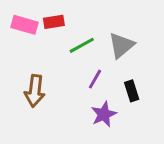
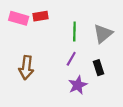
green line: (82, 45) -> (74, 31), moved, turned -60
gray triangle: (121, 45) -> (103, 34), moved

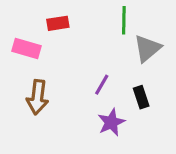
pink rectangle: (19, 18) -> (26, 48), moved
green line: (74, 31) -> (124, 20), moved

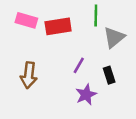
red rectangle: (58, 23) -> (58, 26), moved, size x1.5
pink rectangle: (26, 48) -> (26, 20), moved

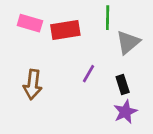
purple star: (86, 95) -> (125, 112), moved

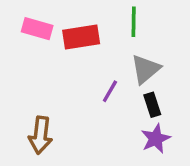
gray triangle: (128, 42) -> (146, 69), moved
brown arrow: (33, 84) -> (40, 135), moved

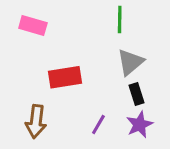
red rectangle: (81, 37) -> (65, 77), moved
purple line: (110, 91) -> (98, 124), moved

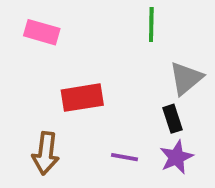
gray triangle: (130, 62) -> (186, 78), moved
purple line: (98, 124) -> (124, 157), turned 70

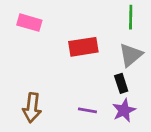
green line: (151, 24) -> (131, 17), moved
red rectangle: (82, 98) -> (83, 47), moved

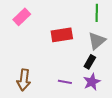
pink rectangle: (29, 23) -> (22, 17), turned -60
black rectangle: (121, 83) -> (90, 62), turned 48

